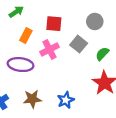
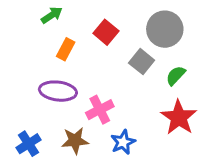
gray circle: (95, 21) -> (165, 29), size x1.5
red square: (54, 24) -> (106, 32), turned 35
pink cross: (50, 49) -> (100, 110), moved

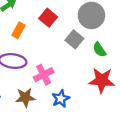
green semicircle: (176, 76) -> (99, 50), turned -77
red star: (179, 117) -> (102, 80), turned -30

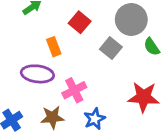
orange rectangle: (19, 30) -> (54, 47), moved, turned -49
green semicircle: (99, 50) -> (152, 47), moved

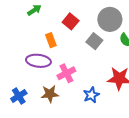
blue star: (95, 119) -> (91, 95), moved

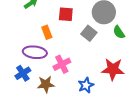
red square: (71, 21) -> (66, 14), turned -35
blue cross: (19, 96) -> (23, 73), moved

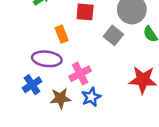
blue star: (86, 85) -> (91, 97), moved

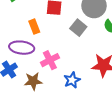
blue star: (91, 97) -> (72, 80), moved

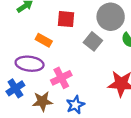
orange rectangle: (34, 27) -> (44, 40), turned -40
blue star: (72, 80) -> (75, 105), moved

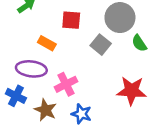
blue cross: (15, 88) -> (16, 96), turned -30
brown star: (42, 101) -> (45, 110), turned 30
blue star: (75, 105) -> (81, 114), turned -30

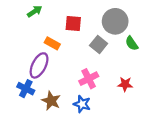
purple ellipse: (31, 69) -> (39, 65), turned -70
pink cross: (66, 84) -> (89, 79), moved
red star: (132, 91) -> (125, 84), size x0.6

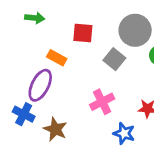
green arrow: (35, 11) -> (35, 18), turned 40
blue star: (82, 104) -> (124, 133), moved

